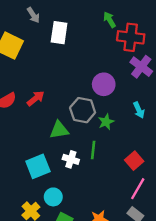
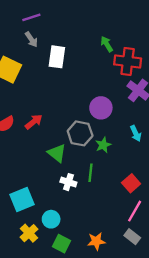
green triangle: (59, 130) -> (57, 153), turned 48
cyan square: (38, 166) -> (22, 199), moved

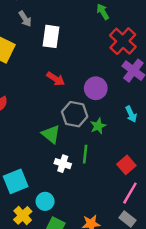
green arrow: (107, 44) -> (103, 12), moved
red cross: (128, 61) -> (123, 41), turned 36
red arrow: (34, 122) -> (56, 79), moved, turned 72

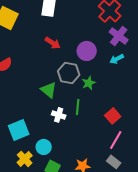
cyan arrow: (131, 114) -> (117, 59), moved, turned 88

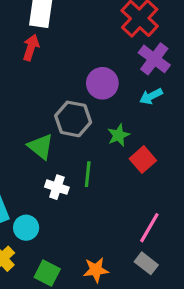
red arrow: (53, 43) -> (31, 48), moved, turned -105
green star: (89, 83) -> (119, 135), moved
red square: (113, 116) -> (143, 160), moved
cyan circle: (44, 147) -> (26, 228), moved

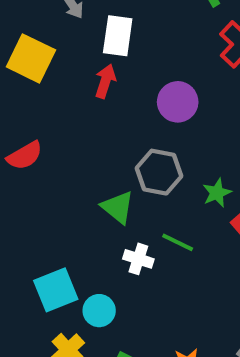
purple circle: (102, 83) -> (178, 102), moved
green line: (88, 174) -> (178, 242), turned -70

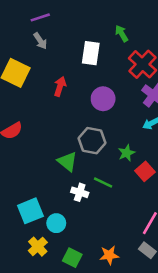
white rectangle: (118, 36) -> (91, 53), moved

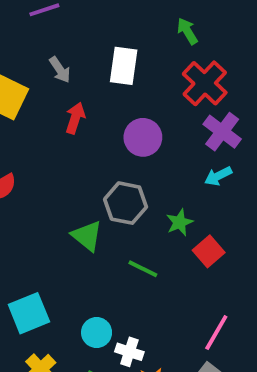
green arrow: (122, 33) -> (187, 31), moved
gray arrow: (40, 41) -> (60, 70), moved
white cross: (80, 192) -> (129, 352), moved
cyan circle: (56, 223) -> (97, 333), moved

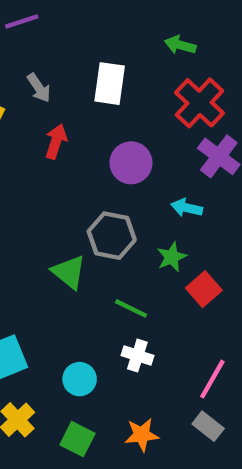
green arrow: (187, 31) -> (180, 45), turned -44
cyan arrow: (218, 176) -> (187, 208), moved, turned 40
white cross: (129, 352) -> (137, 356), moved

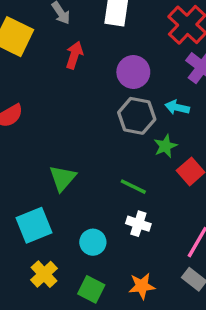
gray hexagon: (112, 236) -> (137, 116), moved
green triangle: (69, 272) -> (63, 178), moved, turned 32

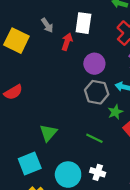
red arrow: (74, 55) -> (67, 42), moved
white cross: (138, 224) -> (98, 172), moved
cyan circle: (93, 242) -> (68, 175), size x1.5

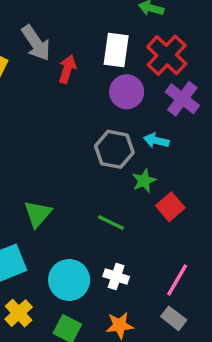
white rectangle: (83, 23) -> (116, 50), moved
gray arrow: (47, 25) -> (36, 43), size x1.5
purple circle: (94, 64) -> (127, 92), moved

